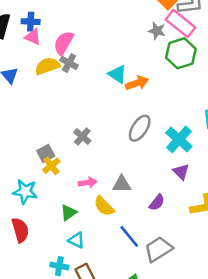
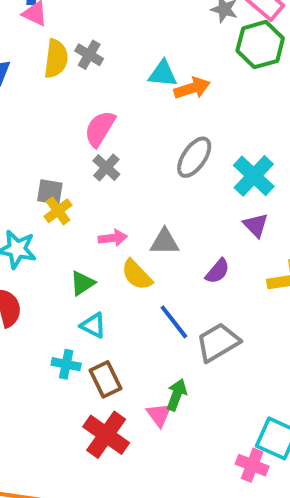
pink semicircle: (64, 43) -> (100, 129), moved
yellow semicircle: (47, 66) -> (56, 59), turned 115
cyan triangle: (118, 74) -> (163, 74), turned -30
gray square: (46, 153) -> (50, 192), turned 36

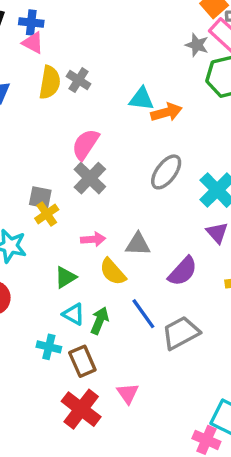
gray cross: (106, 167) -> (90, 178), size x1.4
purple semicircle: (218, 271) -> (183, 271), size x1.4
green arrow: (177, 395) -> (100, 321), moved

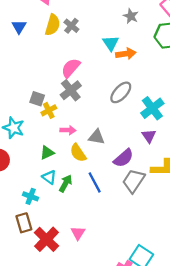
gray star: (197, 45) -> (131, 16), moved
cyan triangle: (141, 99) -> (111, 43), turned 42
yellow cross: (47, 214) -> (49, 110), moved
gray trapezoid: (181, 333) -> (134, 181), moved, turned -35
brown rectangle: (82, 361) -> (24, 223), moved

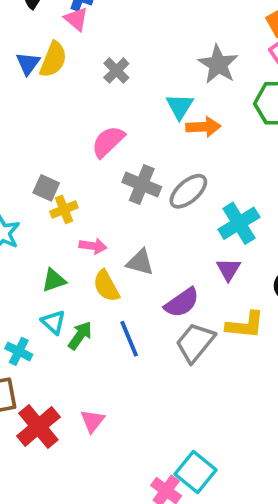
gray star: (131, 16) -> (218, 64), size x1.5
yellow semicircle: (53, 25) -> (53, 60), moved
gray cross: (71, 90) -> (142, 185), moved, turned -35

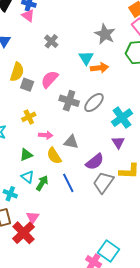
yellow semicircle: (53, 60) -> (17, 72), moved
gray square: (46, 188) -> (27, 85), moved
pink triangle: (92, 421) -> (33, 217), moved

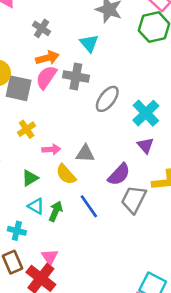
orange arrow: (99, 68) -> (47, 58), moved
gray square: (27, 85) -> (19, 88), size x1.5
gray cross: (69, 101) -> (76, 77), moved

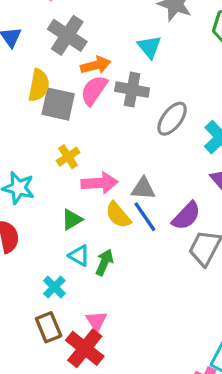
gray cross: (42, 28) -> (67, 35), moved, size x1.6
pink arrow: (51, 149) -> (100, 183), size x1.5
blue line: (89, 206) -> (145, 217), moved
cyan cross: (17, 231) -> (54, 287), turned 30

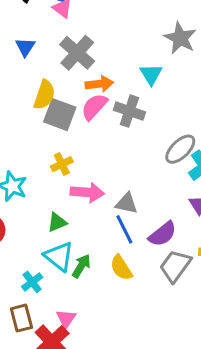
gray ellipse: (172, 119) -> (180, 149), moved
yellow semicircle: (118, 215) -> (121, 268), moved
cyan triangle: (79, 256) -> (59, 256), size x1.5

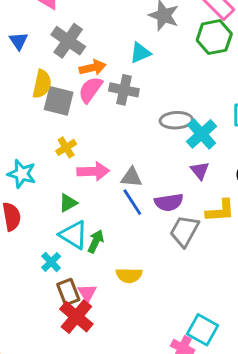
cyan triangle: (151, 74) -> (140, 53), turned 45
gray ellipse: (180, 149) -> (176, 120), turned 48
purple semicircle: (163, 234) -> (169, 202), turned 36
yellow semicircle: (121, 268) -> (129, 275), moved, turned -50
brown rectangle: (21, 318) -> (68, 292), moved

